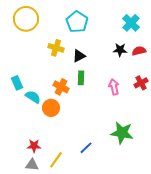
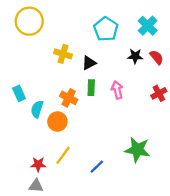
cyan pentagon: (77, 22) -> (106, 29), moved
red semicircle: (139, 51) -> (157, 57), turned 64
pink arrow: (114, 87) -> (117, 90), moved
cyan semicircle: (33, 97) -> (37, 109), turned -105
yellow line: (56, 160) -> (63, 155), moved

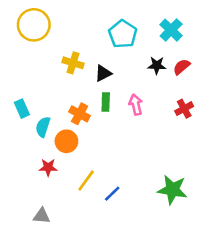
red semicircle: (157, 57) -> (182, 67), turned -91
green star: (137, 150) -> (172, 190), moved
yellow line: (63, 155) -> (86, 181), moved
red star: (38, 164) -> (48, 167), moved

